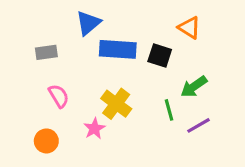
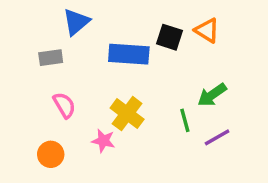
blue triangle: (88, 23) -> (76, 22), moved
black square: (160, 56) -> (170, 37), moved
pink star: (94, 129) -> (103, 141), turned -30

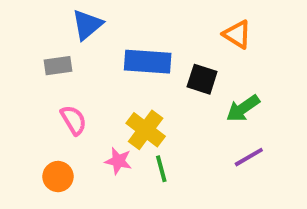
black square: (170, 37) -> (202, 79), moved
green line: (185, 120) -> (161, 169), moved

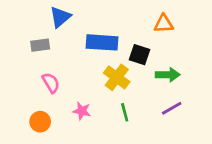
orange triangle: (237, 34) -> (164, 24), turned -35
green arrow: (243, 108) -> (168, 75), turned -145
yellow cross: (146, 130) -> (117, 77), moved
green line: (161, 169) -> (125, 112), moved

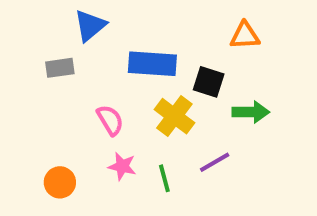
pink semicircle: (51, 83) -> (110, 120), moved
purple line: (172, 108) -> (215, 162), moved
green line: (125, 112) -> (164, 178), moved

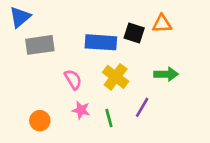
blue triangle: (90, 26) -> (20, 17), moved
gray rectangle: (60, 68) -> (40, 45), size x1.5
black square: (209, 82) -> (134, 33), moved
purple line: (215, 162) -> (142, 107), turned -30

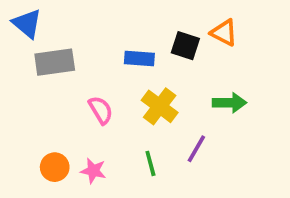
blue triangle: (20, 17) -> (27, 24), turned -40
orange triangle: (162, 24) -> (224, 33), turned 30
blue rectangle: (101, 42) -> (139, 59), size x0.7
pink star: (81, 110) -> (93, 171), moved

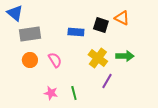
yellow cross: (160, 106) -> (98, 58), moved
green line: (150, 163) -> (74, 93), moved
orange circle: (55, 167) -> (30, 60), moved

